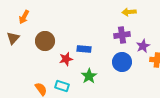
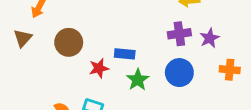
purple star: (143, 46) -> (210, 38), moved
green star: (89, 76) -> (138, 80), moved

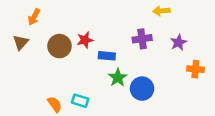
purple cross: (179, 34) -> (142, 39), moved
red star: (99, 68) -> (85, 40), moved
blue circle: (179, 73) -> (142, 89), moved

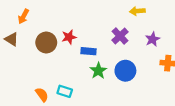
purple cross: (142, 39) -> (120, 36), turned -35
brown triangle: (21, 42) -> (12, 39), turned -40
blue circle: (142, 89) -> (125, 71), moved

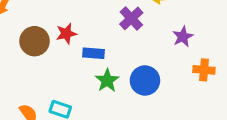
purple cross: (120, 36) -> (131, 18), moved

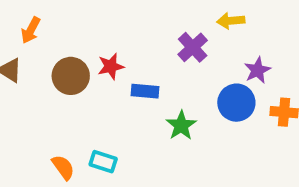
green star: (107, 80) -> (181, 125), moved
blue circle: (145, 80) -> (236, 103), moved

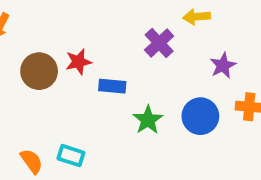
blue circle: (236, 103) -> (200, 116), moved

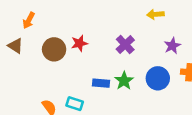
purple cross: (159, 43) -> (125, 45), moved
blue rectangle: (112, 86) -> (101, 83), moved

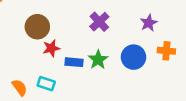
red star: (79, 43) -> (51, 48), moved
brown circle: (54, 49) -> (37, 27), moved

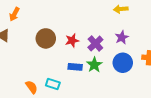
purple cross: (99, 22) -> (95, 43), moved
purple star: (149, 23) -> (122, 37), moved
red star: (51, 48) -> (72, 40), moved

